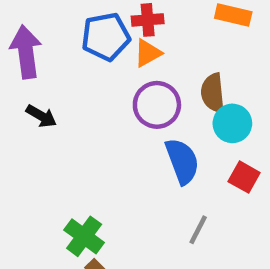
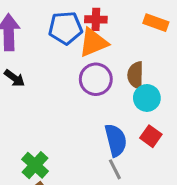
orange triangle: (148, 53) -> (93, 43), size x1.5
blue semicircle: (182, 161) -> (116, 140), moved
gray line: (198, 230) -> (115, 169), turned -60

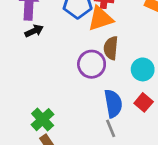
brown semicircle: (136, 75) -> (111, 48), moved
black arrow: (14, 78) -> (34, 31), moved, turned -66
purple circle: (96, 79) -> (92, 64), moved

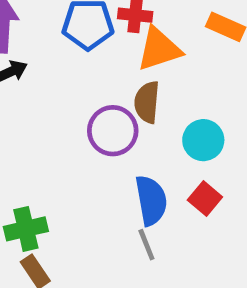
orange triangle: (101, 19) -> (159, 49), moved
green cross: (43, 120) -> (26, 229), turned 30

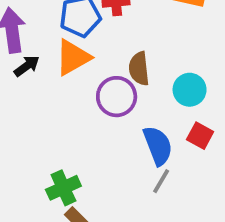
orange triangle: (159, 49) -> (73, 57), moved
gray line: (146, 245) -> (161, 181), turned 64

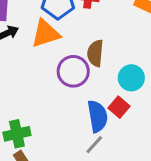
red square: (200, 136) -> (119, 107), moved

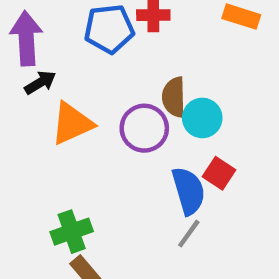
orange triangle: (46, 34) -> (72, 123), moved
cyan circle: (131, 78) -> (202, 118), moved

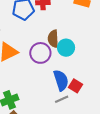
red square: (219, 173) -> (76, 86), moved
gray line: (189, 234) -> (62, 99), turned 32

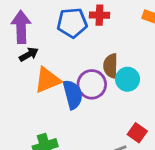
blue semicircle: (61, 80) -> (73, 95), moved

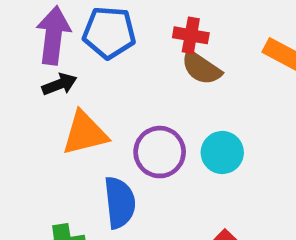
blue pentagon: (72, 23) -> (109, 33), moved
brown semicircle: (111, 66) -> (201, 68), moved, turned -65
blue semicircle: (73, 95) -> (120, 203), moved

